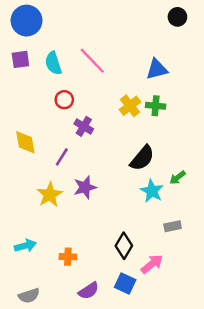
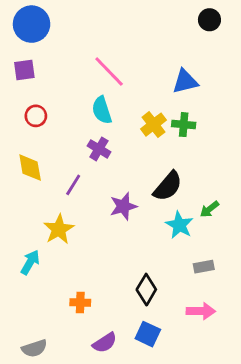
cyan semicircle: (53, 63) -> (102, 110), moved
red circle: (64, 100) -> (36, 116), moved
purple star: (85, 187) -> (123, 206), moved
cyan arrow: (25, 246) -> (30, 262), moved, turned -45
pink arrow: (152, 264) -> (201, 311), moved, turned 40

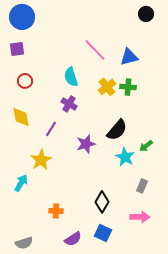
pink line: (109, 71) -> (95, 50), moved
gray rectangle: (204, 267) -> (142, 186), turned -56

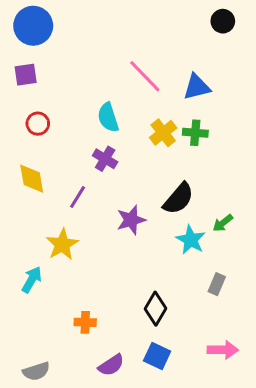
pink arrow: (140, 217) -> (223, 350), moved

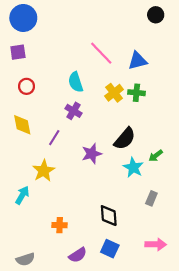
black diamond: (156, 309) -> (109, 216), turned -35

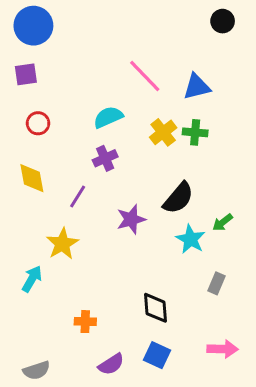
cyan semicircle: (76, 82) -> (108, 117), turned 84
purple cross: (73, 111) -> (105, 158), turned 35

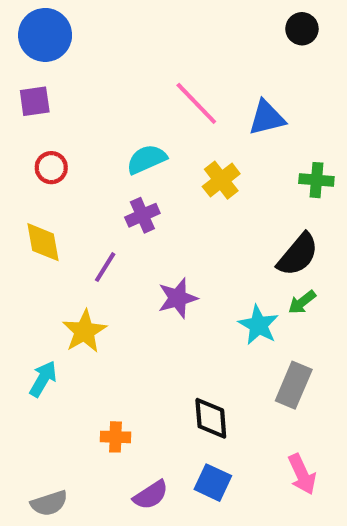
green cross: (195, 132) -> (316, 180), moved
black semicircle: (178, 198) -> (298, 255), moved
gray rectangle: (216, 283) -> (294, 385), size x1.5
pink arrow: (223, 349) -> (302, 474), turned 64

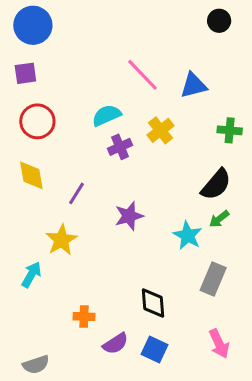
red circle: (51, 168) -> (37, 121), size x1.5
purple cross: (142, 215) -> (120, 147), moved
purple semicircle: (151, 495) -> (115, 344), moved

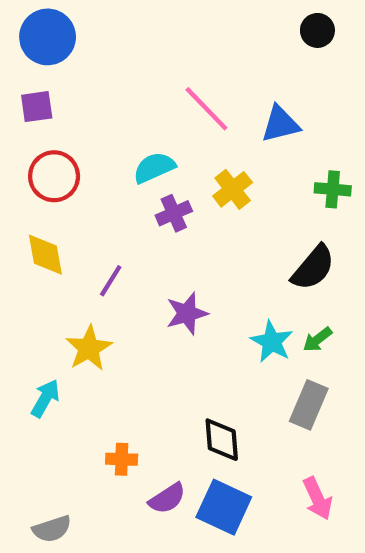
green arrow: (219, 219) -> (317, 340), moved
blue square: (155, 350) -> (224, 507), size x1.4

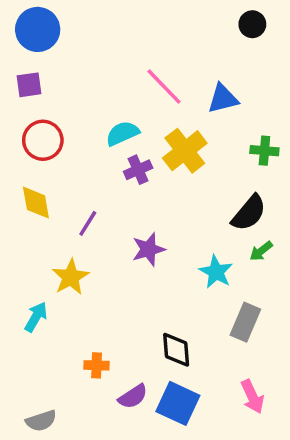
yellow cross: (233, 189) -> (185, 151), size x1.4
green arrow: (317, 340) -> (261, 251), moved

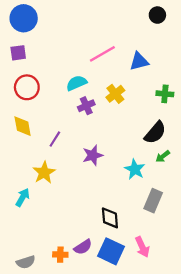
pink line: (164, 87) -> (102, 54), turned -76
yellow cross: (185, 151) -> (115, 94), size x0.7
orange cross: (97, 365) -> (60, 255), moved
pink arrow: (252, 397) -> (142, 247), moved

